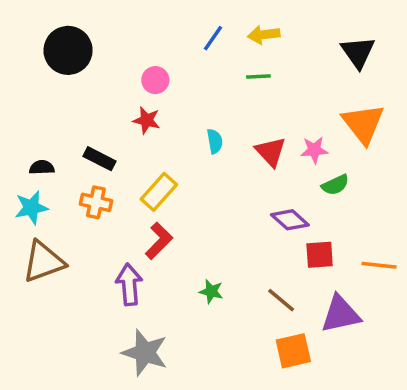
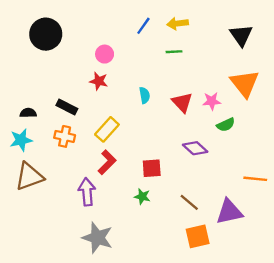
red square: (320, 255) -> (152, 168), moved

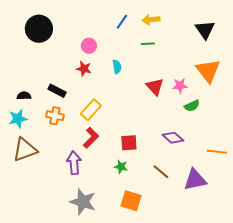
cyan semicircle: (145, 95) -> (117, 67), moved
purple diamond: (195, 148) -> (173, 138), moved
orange square: (198, 236) -> (131, 201), moved, turned 30

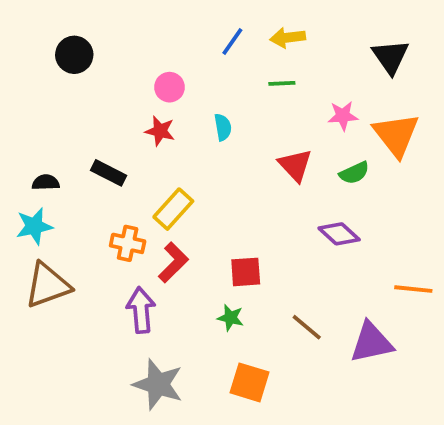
black circle: (39, 29) -> (74, 55), size x0.7
pink star: (180, 86) -> (343, 116), moved
green semicircle: (192, 106) -> (354, 173), moved
orange cross: (55, 116) -> (128, 243), moved
purple diamond: (173, 138) -> (339, 234), moved

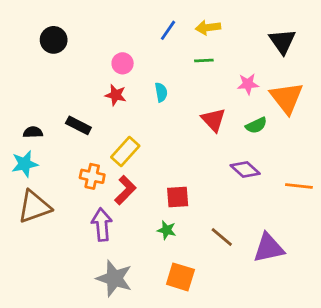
orange line: (413, 289) -> (299, 186), moved

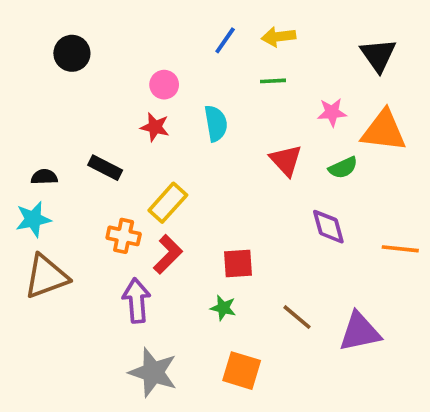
cyan semicircle: (161, 92) -> (216, 123), size x1.4
orange triangle: (287, 98) -> (384, 131), turned -45
purple diamond: (245, 169) -> (328, 227), turned 32

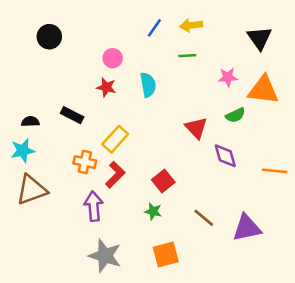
red triangle: (286, 160) -> (196, 128), moved
red square: (238, 264) -> (163, 181), turned -35
orange square: (242, 371) -> (166, 254), turned -32

